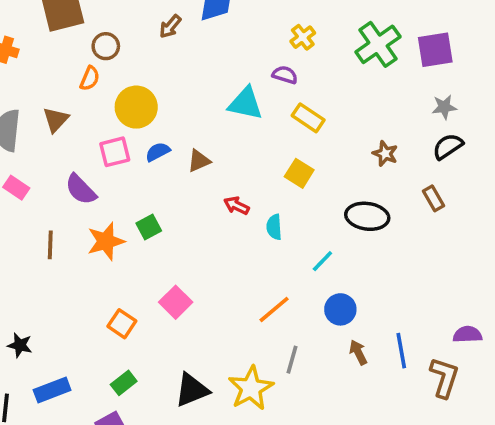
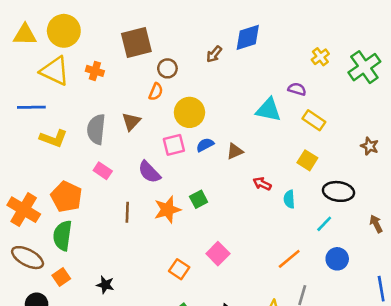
yellow cross: (303, 37) -> (320, 57), moved
black ellipse: (367, 216) -> (338, 191), moved
brown arrow: (358, 352) -> (376, 224), moved

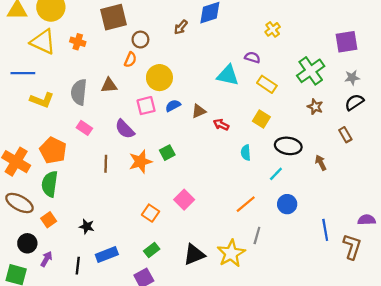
green cross: (364, 67) -> (311, 71), moved
brown triangle: (131, 122) -> (109, 85), turned 42
red arrow: (262, 184) -> (221, 125), moved
brown arrow: (376, 224) -> (321, 163), moved

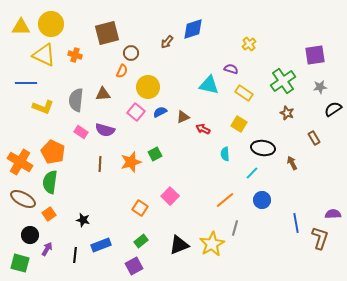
black semicircle: (354, 102) -> (333, 109), moved
pink square: (146, 106) -> (136, 112), turned -36
purple semicircle: (125, 129) -> (105, 130), moved, turned -30

